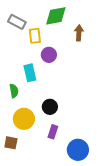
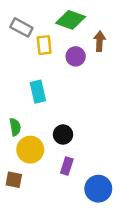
green diamond: (56, 16) -> (71, 20), turned 30
purple circle: (49, 55) -> (76, 56), moved
green semicircle: (14, 91) -> (15, 127), moved

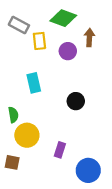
black circle: (63, 134) -> (76, 101), moved

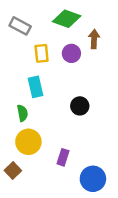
yellow rectangle: (39, 41) -> (42, 53), moved
green semicircle: (13, 115) -> (22, 113), moved
brown square: (12, 162) -> (13, 170), turned 35

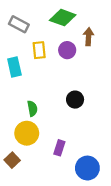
cyan rectangle: (36, 87) -> (14, 67), moved
green semicircle: (22, 113) -> (32, 109), moved

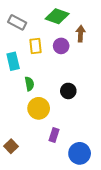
green semicircle: (32, 109) -> (29, 84), moved
yellow circle: (27, 133) -> (39, 108), moved

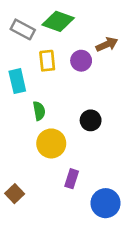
green diamond: (57, 16) -> (58, 21), moved
brown arrow: (81, 34) -> (107, 44), turned 63

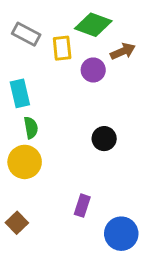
green diamond: (58, 21) -> (93, 25), moved
yellow rectangle: (47, 61) -> (62, 48), moved
green semicircle: (39, 111) -> (31, 128), moved
yellow circle: (51, 143) -> (25, 162), moved

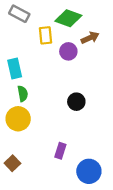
gray rectangle: (26, 34) -> (19, 14), moved

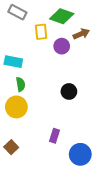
cyan rectangle: (15, 69) -> (13, 62), turned -66

